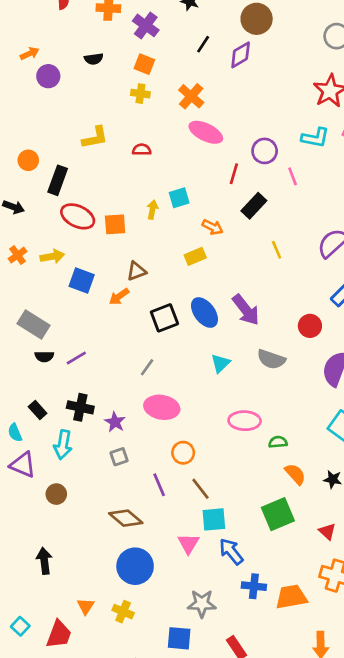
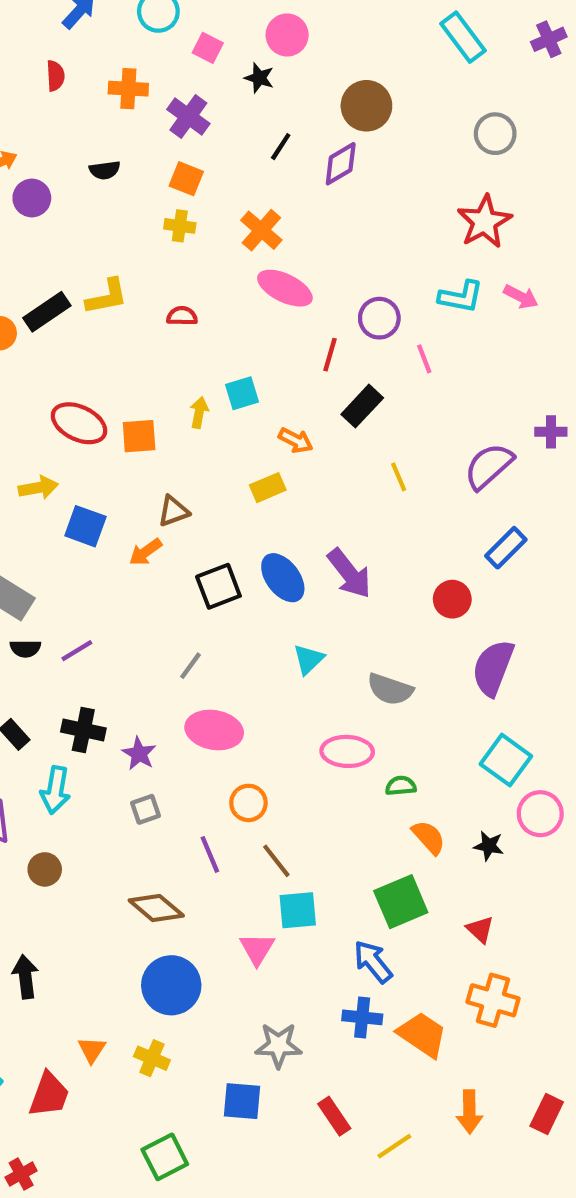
black rectangle: (58, 180) -> (47, 312), moved, turned 36
gray semicircle: (271, 359) -> (390, 689), moved
blue arrow: (231, 551) -> (373, 962), moved
orange trapezoid: (291, 597) -> (422, 1035), turned 44

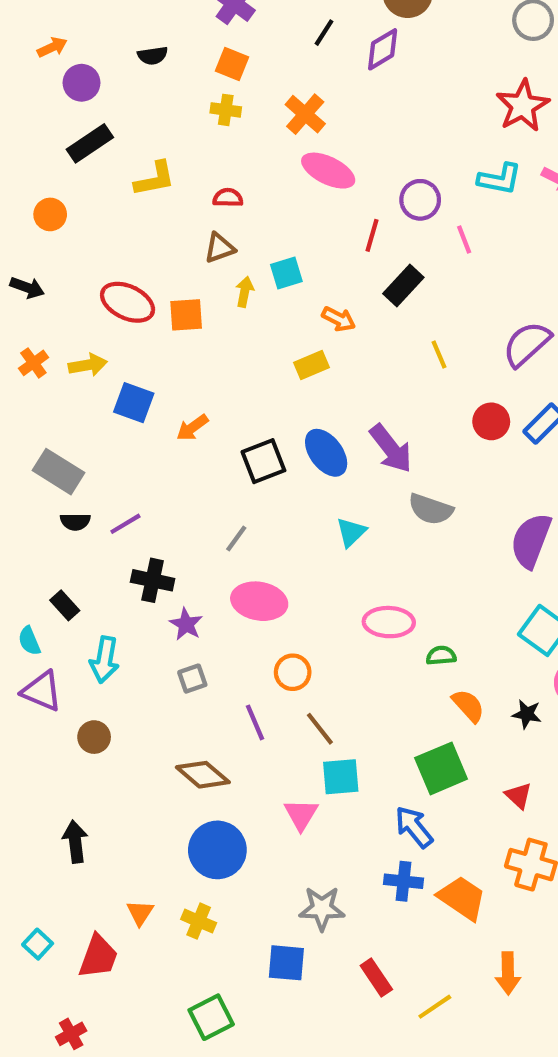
black rectangle: (47, 312) -> (90, 143), moved
brown triangle: (173, 511) -> (219, 248), moved
red circle: (452, 599) -> (491, 421), moved
gray semicircle: (390, 689) -> (431, 509), moved
black cross: (83, 730) -> (153, 580), moved

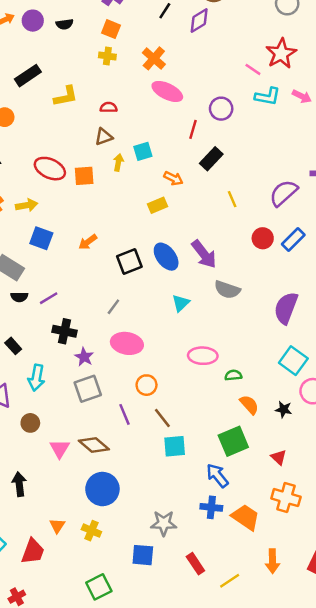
purple circle: (82, 83) -> (33, 21), moved
pink line: (464, 240) -> (253, 69), moved, turned -35
blue square: (134, 403) -> (41, 238), moved
gray square: (192, 679) -> (88, 389), size x1.6
pink triangle: (301, 814) -> (60, 449), moved

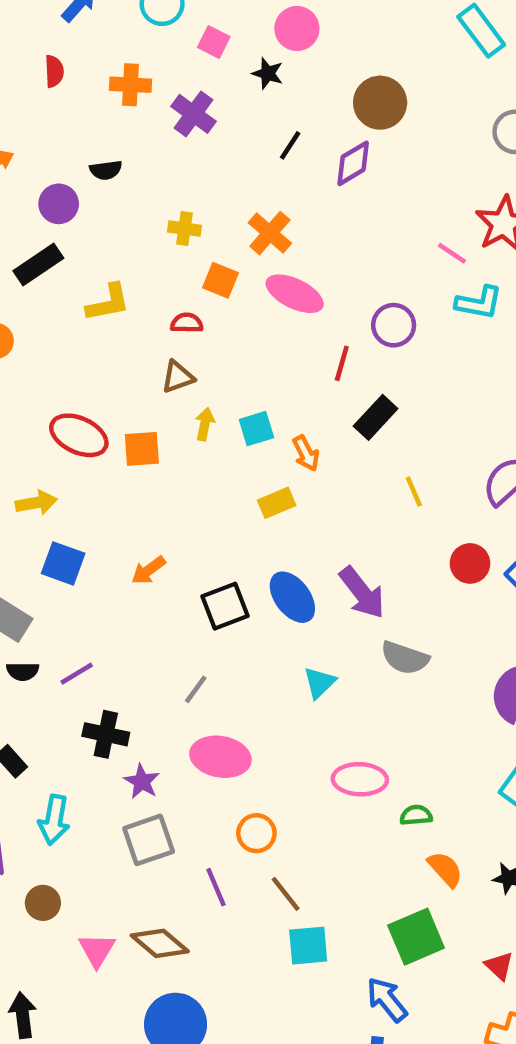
purple circle: (33, 21) -> (59, 204), moved
orange square: (111, 29) -> (220, 280), moved
cyan square: (143, 151) -> (256, 429), moved
orange arrow: (173, 178) -> (306, 453), turned 36

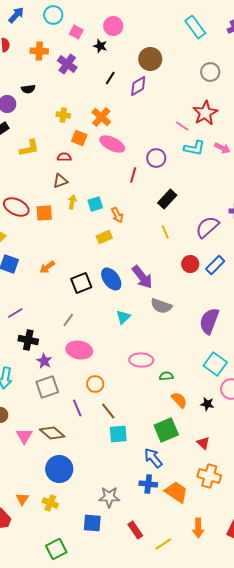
black rectangle: (376, 417) -> (167, 199), moved

